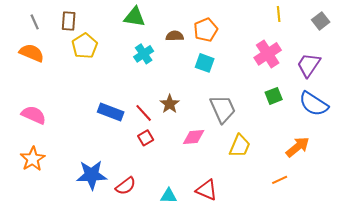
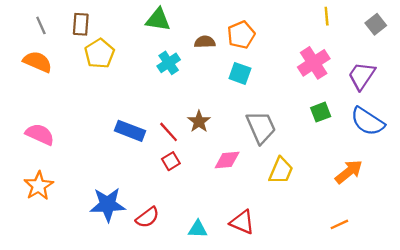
orange line: (280, 180) -> (339, 224), moved

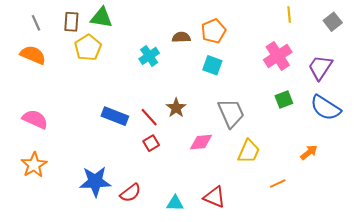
green triangle: (158, 20) -> (101, 18), moved
orange arrow: (349, 172) -> (309, 152), size x0.7
orange line: (339, 224) -> (278, 184), moved

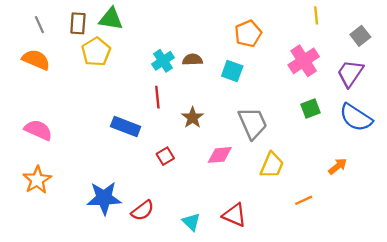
gray square: (333, 22) -> (360, 36), moved
orange pentagon: (213, 31) -> (248, 34), moved
brown semicircle: (181, 37) -> (193, 60), moved
red line: (149, 117) -> (157, 97), moved, turned 36
cyan triangle: (175, 203) -> (191, 222), turned 42

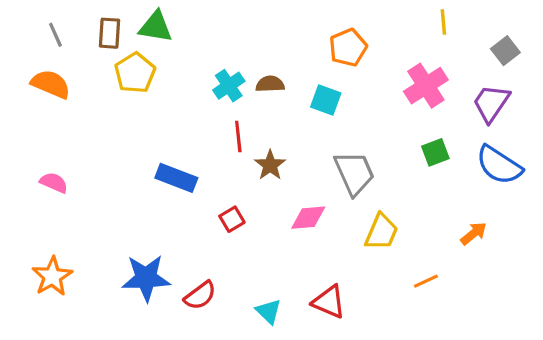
red line: (157, 97) -> (238, 137), moved
pink semicircle: (38, 130) -> (54, 183), size x0.7
orange star: (37, 180) -> (52, 276), moved

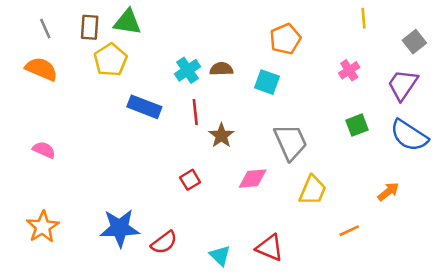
pink cross: (426, 86) -> (349, 70), size x0.6
blue rectangle: (176, 178) -> (144, 107), moved

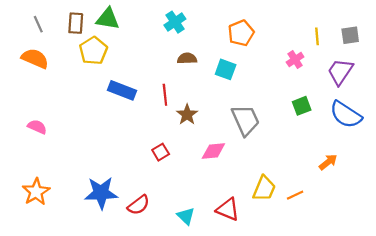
yellow line: (364, 18) -> (317, 36), moved
gray square: (414, 42) -> (350, 35), turned 30
cyan cross: (187, 70) -> (175, 22), moved
yellow trapezoid: (313, 190) -> (264, 188), moved

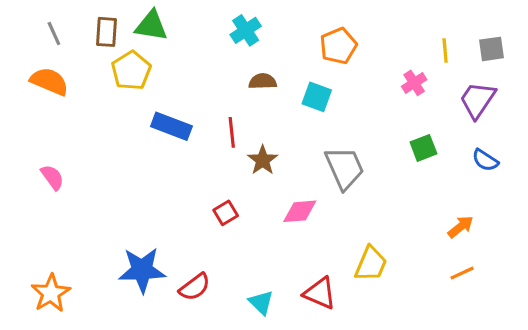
blue semicircle: (346, 115) -> (485, 160), size x0.6
pink semicircle: (37, 127) -> (52, 177), turned 30
orange star: (36, 192) -> (51, 293), moved
orange line: (295, 195) -> (462, 273), moved

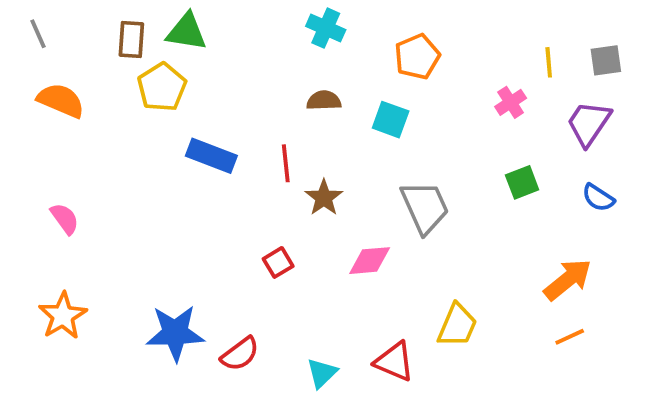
cyan cross: (246, 30) -> (326, 28), moved, turned -32
gray line: (54, 33) -> (38, 34), moved
orange arrow: (461, 227) -> (568, 280), size x1.5
orange star: (51, 293) -> (63, 316), moved
cyan triangle: (261, 302) -> (322, 373), turned 32

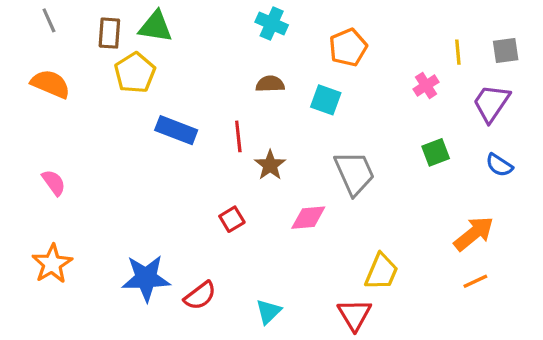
gray line: (38, 34) -> (49, 20), moved
red triangle: (394, 362) -> (354, 315), moved, turned 36

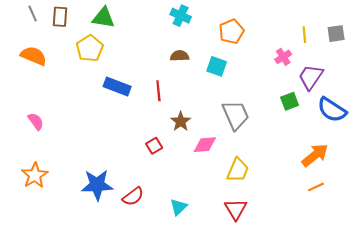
brown rectangle: (109, 33) -> (60, 17), moved
purple trapezoid: (491, 103) -> (311, 77), moved
brown star: (270, 165) -> (181, 121), moved
blue semicircle: (499, 165) -> (332, 110), size x1.6
yellow trapezoid: (381, 272) -> (238, 170), moved

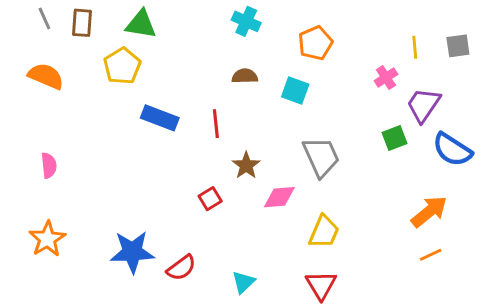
pink semicircle: (36, 121) -> (49, 165), turned 30

